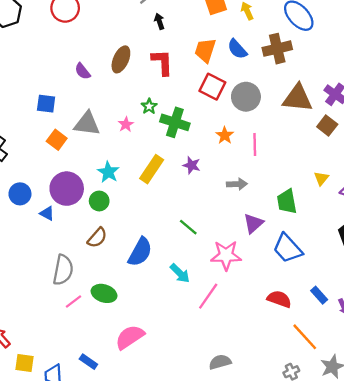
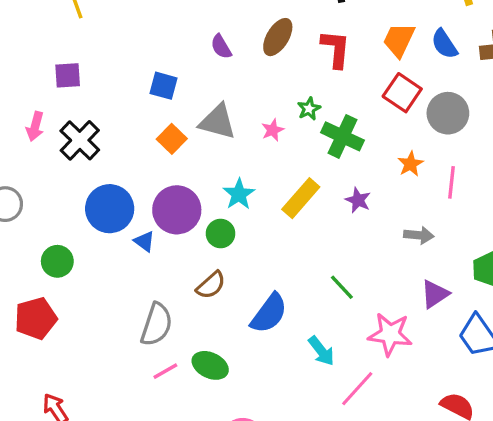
blue circle: (20, 194) -> (110, 209), size x1.5

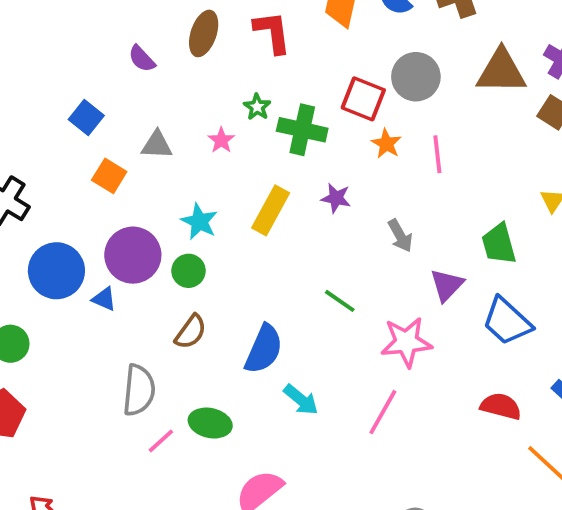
blue square: (163, 86) -> (86, 118), turned 36
red square: (402, 93) -> (363, 99), moved
gray triangle: (218, 122) -> (157, 145), size x0.7
gray arrow: (419, 235) -> (400, 236), moved, turned 68
cyan arrow: (321, 351) -> (301, 400), moved

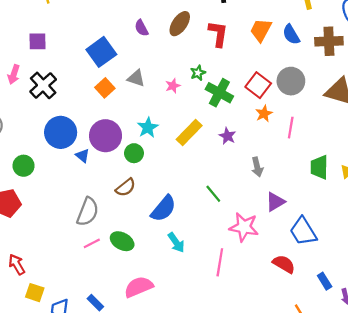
blue square: (86, 118) -> (101, 52), size x1.5
green trapezoid: (499, 244) -> (319, 167), moved
red semicircle: (501, 406) -> (284, 264), moved
pink line: (383, 412) -> (220, 262), turned -36

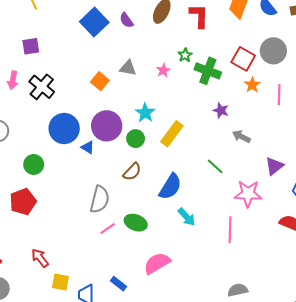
blue square: (101, 52) -> (94, 22), moved
yellow rectangle: (189, 133) -> (172, 134), moved
gray arrow: (257, 167) -> (241, 137), moved, turned 138

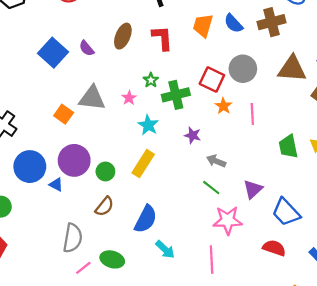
gray triangle: (128, 68) -> (92, 98), size x1.5
green cross: (208, 71) -> (176, 95), turned -30
cyan star: (145, 113) -> (148, 125), moved
green line: (215, 166) -> (211, 188), moved

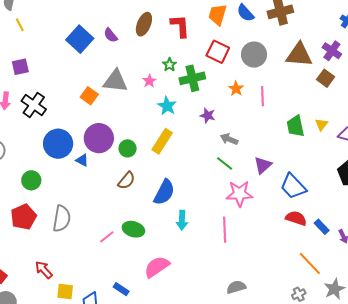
red square: (212, 79) -> (218, 52), moved
gray semicircle: (73, 238) -> (62, 219), moved
red semicircle: (274, 248) -> (296, 218), moved
cyan arrow: (165, 249) -> (182, 220), turned 48

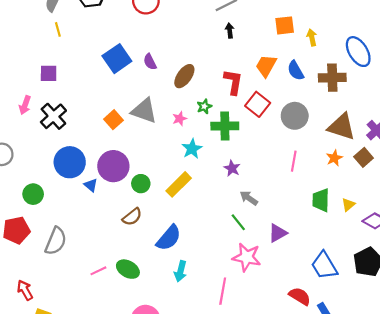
brown ellipse: (144, 24) -> (184, 76), moved
red L-shape: (180, 26) -> (233, 82), moved
orange star: (236, 89) -> (334, 158), moved
blue trapezoid: (293, 186) -> (324, 266), moved

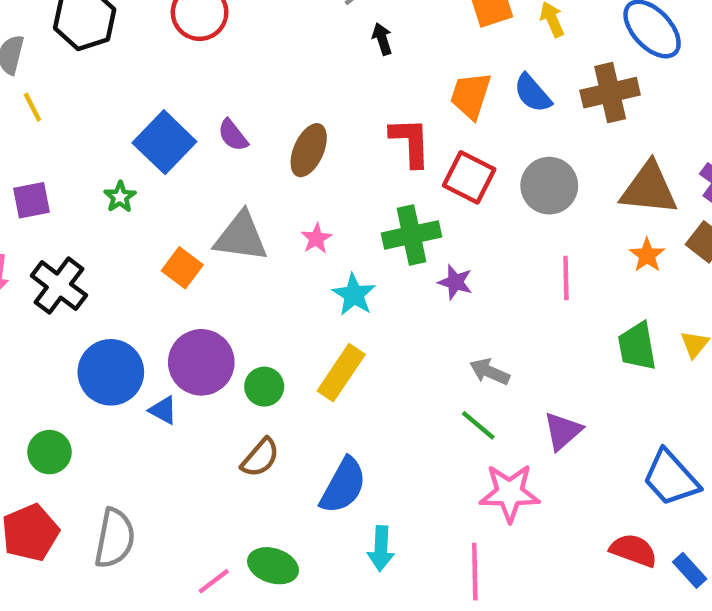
green star: (204, 106) -> (120, 197), moved
purple star: (232, 168) -> (455, 282), moved

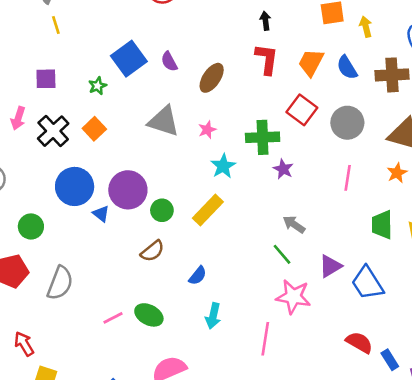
red L-shape: (410, 142) -> (267, 59), moved
orange square: (182, 268) -> (94, 129), moved
blue trapezoid: (671, 478) -> (367, 283), moved
blue semicircle: (343, 486) -> (198, 276), size x0.6

